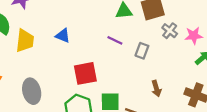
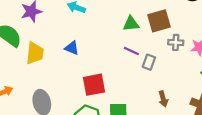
gray cross: (170, 31) -> (176, 42), turned -35
purple line: (115, 40) -> (131, 51), moved

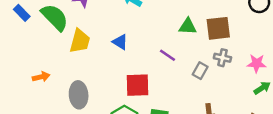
gray cross: (176, 42) -> (222, 58), moved
purple line: (131, 51) -> (168, 55), moved

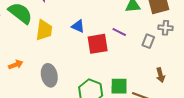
red square: (137, 85) -> (98, 44), moved

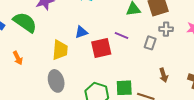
blue triangle: (78, 26) -> (81, 32), turned -40
yellow trapezoid: (44, 30) -> (60, 50), moved
orange arrow: (16, 65) -> (18, 58), moved, turned 88

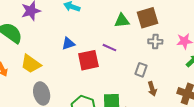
gray rectangle: (150, 43) -> (141, 70), moved
yellow trapezoid: (60, 50) -> (31, 64), moved, turned 120

